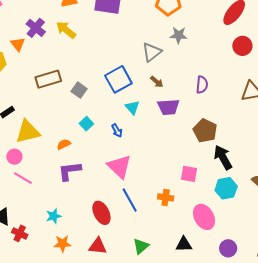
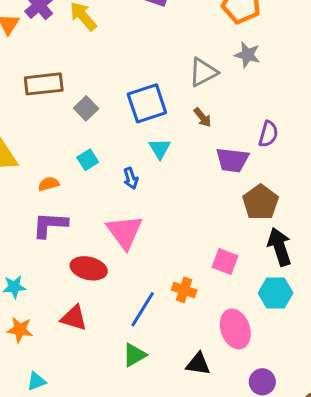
purple trapezoid: (168, 107) -> (232, 160), moved
blue line: (130, 200) -> (143, 309), moved, turned 50
red ellipse: (101, 213) -> (89, 268), moved, turned -60
red triangle: (98, 246) -> (74, 318), moved

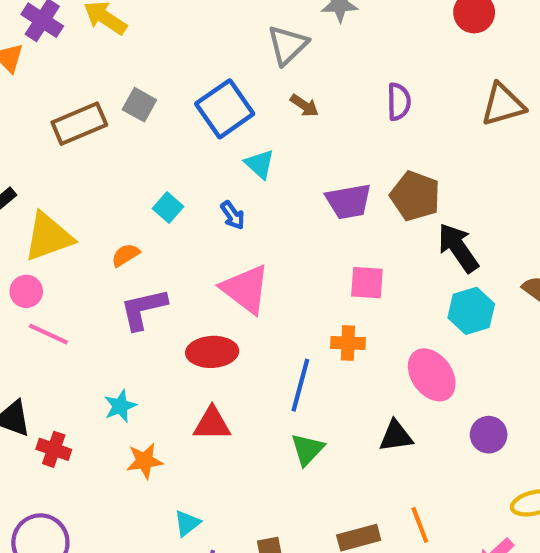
gray square: (86, 108) -> (139, 105), moved
purple trapezoid: (232, 160) -> (349, 201), moved
pink square: (225, 262) -> (367, 283), moved

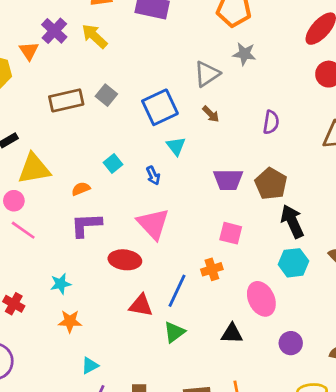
orange cross: (348, 343) -> (212, 269), turned -30
red triangle: (212, 424) -> (141, 305), moved

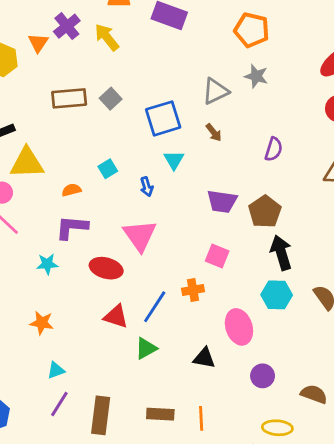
cyan star: (61, 284) -> (47, 264), moved

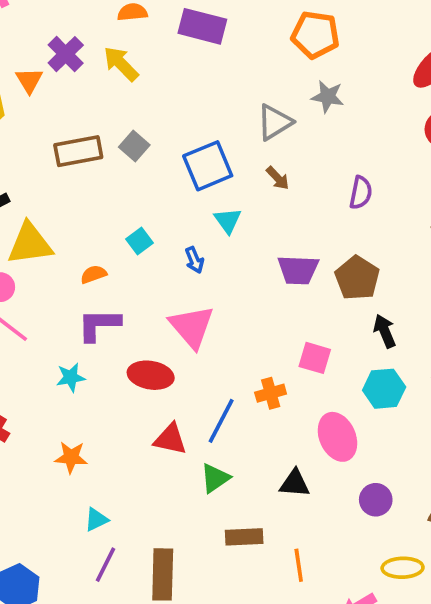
black arrow: (281, 253) -> (385, 331), size x0.7
pink square: (217, 256) -> (315, 358), moved
brown rectangle: (160, 414) -> (244, 537), moved

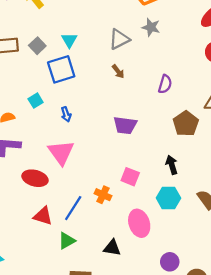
blue square: (208, 166) -> (61, 69), moved
cyan triangle: (228, 221) -> (69, 40), moved
brown pentagon: (357, 278) -> (186, 124), moved
orange cross: (271, 393) -> (103, 195), turned 35
purple circle: (376, 500) -> (170, 262), moved

